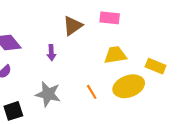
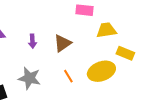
brown triangle: (73, 26) -> (62, 43), moved
yellow trapezoid: (115, 55) -> (106, 30), moved

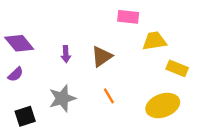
yellow ellipse: (101, 71) -> (163, 105), moved
gray star: (29, 78) -> (62, 98), turned -30

